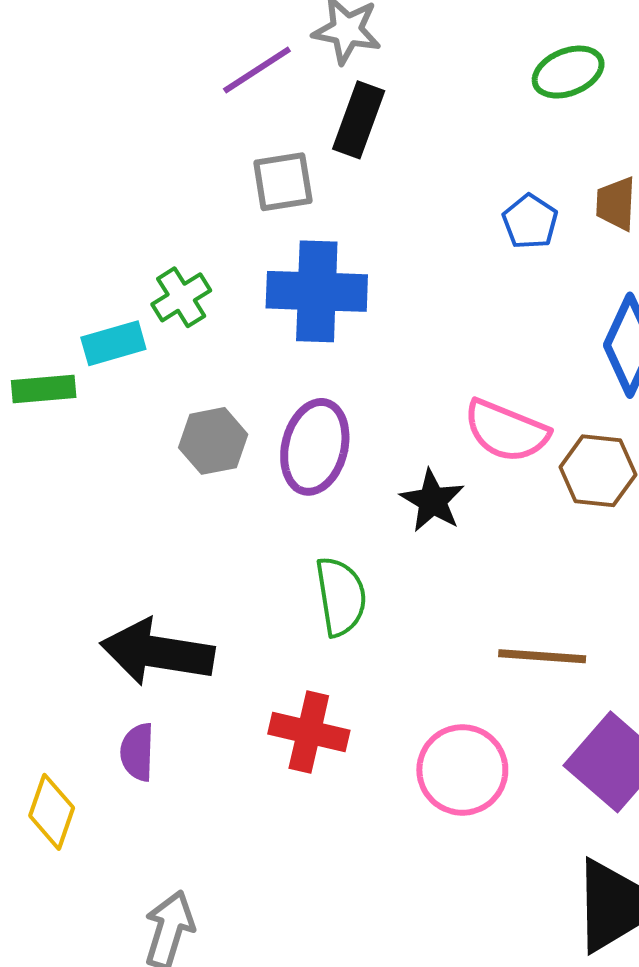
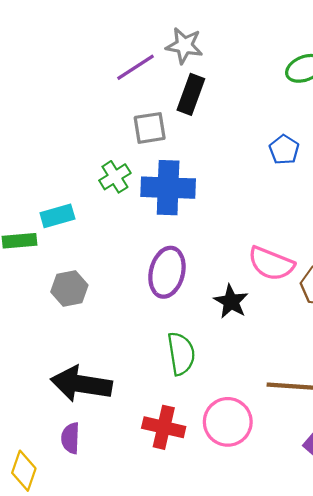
green cross: (181, 297) -> (115, 177), moved
gray hexagon: (213, 441) -> (69, 288), moved
pink circle: (462, 770) -> (228, 422), moved

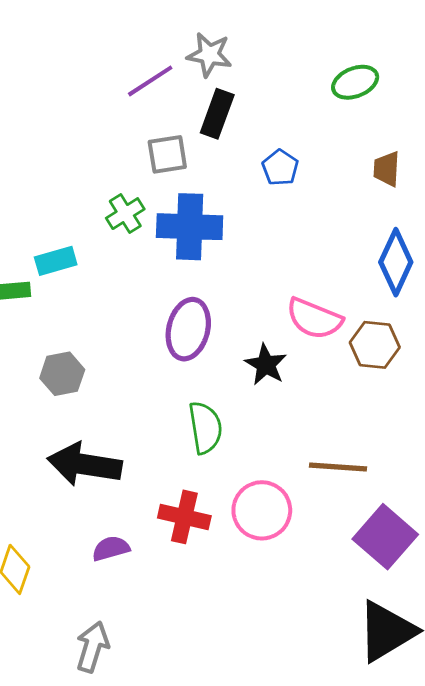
blue pentagon: (284, 150) -> (280, 168), moved
gray hexagon: (69, 288) -> (62, 374), moved
purple semicircle: (70, 438) -> (111, 548), moved, turned 72

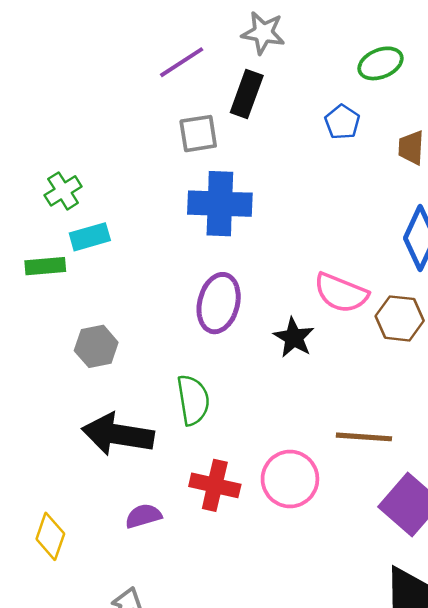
gray star: (209, 55) -> (263, 33), moved
blue pentagon: (280, 168) -> (342, 122), moved
green cross: (125, 214) -> (63, 191), moved
green semicircle: (205, 428) -> (193, 400), moved

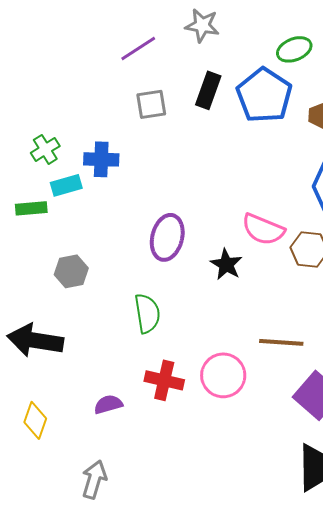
black rectangle: (247, 94) -> (208, 90), moved
blue pentagon: (342, 122) -> (264, 95), size x2.0
blue cross: (220, 204) -> (101, 159), moved, size x0.7
black arrow: (118, 434) -> (35, 340), moved

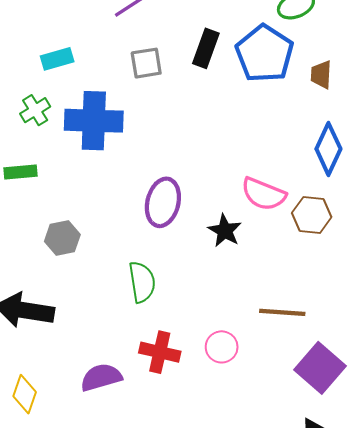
blue cross: (101, 159) -> (94, 121), size x1.6
cyan rectangle: (66, 185) -> (57, 59), moved
pink circle: (223, 375) -> (222, 347), size x0.7
purple semicircle: (108, 404) -> (101, 377), size x1.4

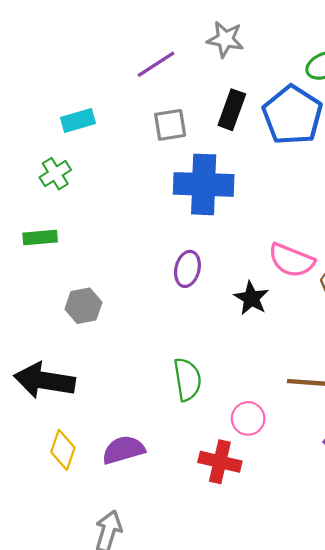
blue cross: (94, 121) -> (204, 184), moved
purple ellipse: (163, 202) -> (187, 269), size x0.7
green semicircle: (142, 282) -> (187, 379), moved
red cross: (160, 352) -> (220, 462), moved
yellow diamond: (25, 394) -> (63, 450), moved

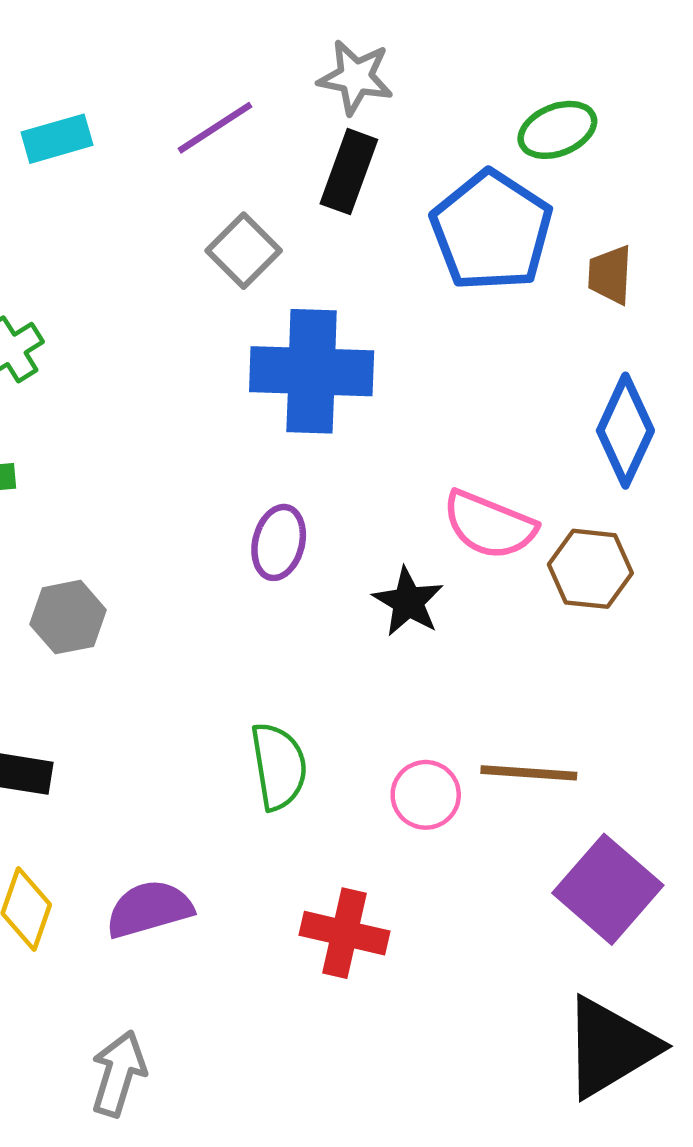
black rectangle: (232, 110) -> (349, 172), moved
cyan rectangle: (78, 121) -> (57, 139), moved
gray square: (170, 125) -> (244, 251), turned -36
pink circle: (248, 418) -> (426, 795), moved

